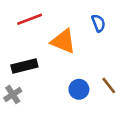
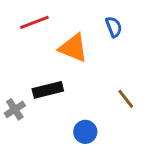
black rectangle: (24, 66) -> (48, 90), moved
blue circle: (79, 89) -> (85, 132), moved

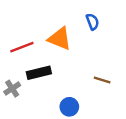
red line: (34, 22) -> (22, 47), moved
brown line: (126, 99) -> (102, 80), turned -35

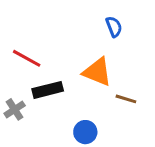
orange triangle: (60, 39) -> (97, 72), moved
red line: (22, 47) -> (27, 58), turned 50

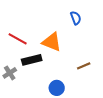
orange triangle: (97, 72) -> (52, 42), moved
brown line: (126, 99) -> (84, 66), turned -40

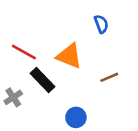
black rectangle: (32, 60) -> (43, 80), turned 60
brown line: (84, 66) -> (109, 77), moved

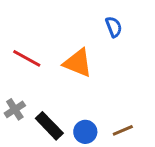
brown line: (109, 77) -> (123, 130), moved
black rectangle: (43, 80) -> (49, 126), moved

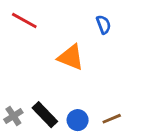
red line: (27, 58) -> (24, 20), moved
gray cross: (15, 109) -> (13, 116), moved

